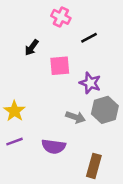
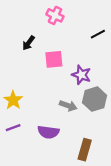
black line: (89, 38) -> (98, 34), moved

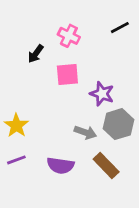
pink cross: (55, 15) -> (69, 36), moved
black line: (98, 34) -> (120, 28), moved
brown rectangle: (85, 150) -> (106, 165), moved, turned -60

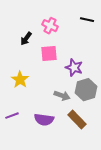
black line: (120, 28) -> (87, 20), turned 40
yellow star: (16, 125) -> (20, 80), moved

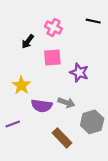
gray hexagon: (86, 90) -> (92, 122), moved
purple semicircle: (44, 120) -> (42, 106), moved
brown rectangle: (77, 120) -> (62, 138), moved

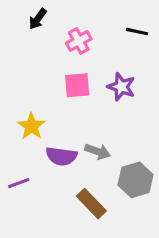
pink cross: (53, 27) -> (79, 41), turned 35
black arrow: (28, 41) -> (38, 19), moved
purple star: (79, 73) -> (121, 87), moved

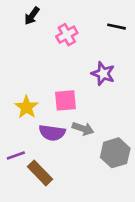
pink square: (77, 85) -> (65, 100), moved
brown rectangle: (91, 204) -> (40, 173), moved

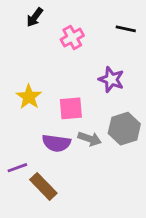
yellow star: (27, 107) -> (29, 97), moved
gray hexagon: (115, 153) -> (124, 129), moved

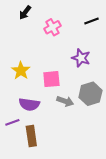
black line: (126, 29) -> (92, 21), turned -32
purple semicircle: (56, 143) -> (29, 104), moved
brown rectangle: (43, 186) -> (31, 136), turned 36

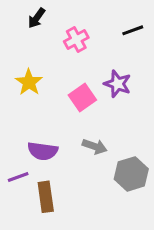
yellow star: (21, 71) -> (29, 82), moved
pink square: (51, 79) -> (82, 98), moved, turned -30
gray hexagon: (90, 94) -> (131, 174), moved

